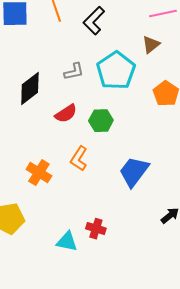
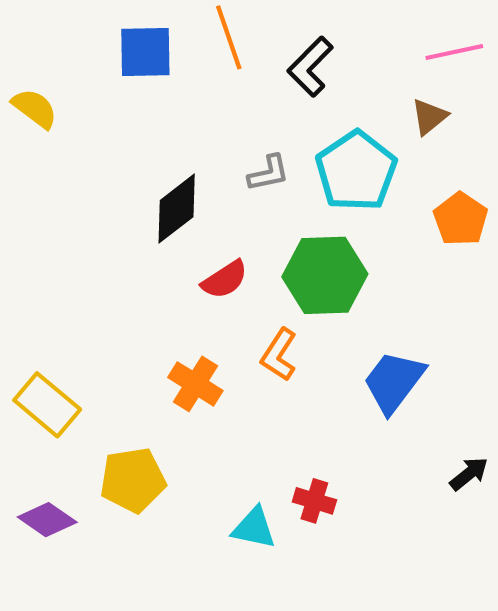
red semicircle: (66, 114) -> (225, 280), moved
green hexagon: (101, 121) -> (325, 275), size x1.6

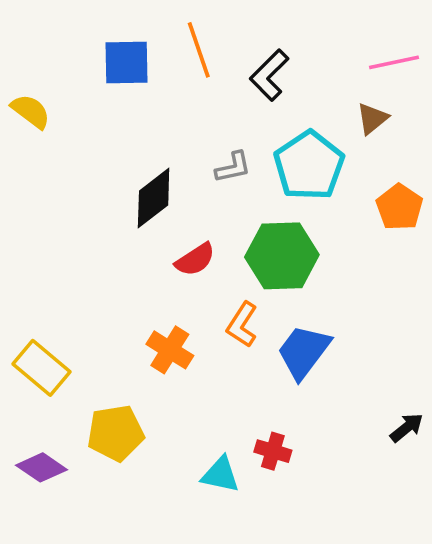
blue trapezoid: (394, 382) -> (304, 352), moved

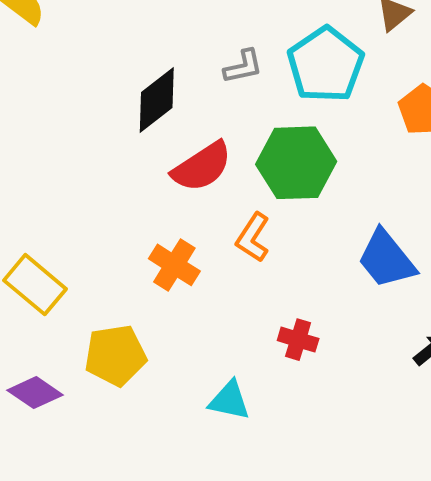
red semicircle: (195, 260) -> (202, 167), size x1.4
blue trapezoid: (304, 352) -> (386, 259), moved, turned -76
red cross: (273, 451) -> (298, 340), moved

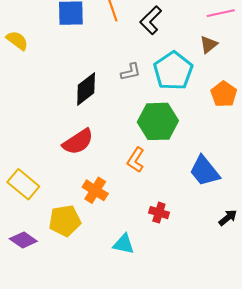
red semicircle: (202, 167) -> (78, 142), moved
orange cross: (174, 265) -> (95, 190), moved

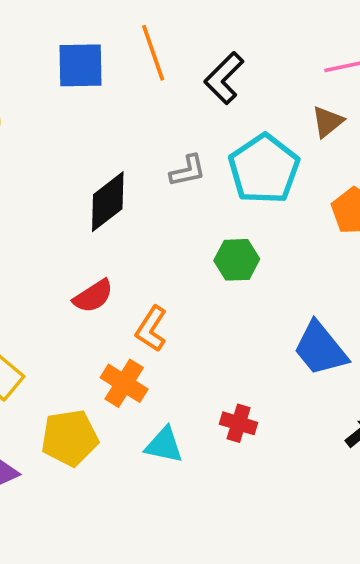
green hexagon: (158, 121) -> (237, 260), size x0.6
red semicircle: (78, 142) -> (93, 296), size x0.7
orange L-shape: (136, 160) -> (151, 329), moved
cyan triangle: (124, 244) -> (164, 445), moved

